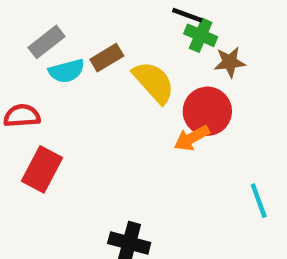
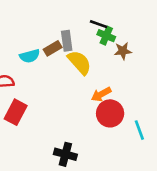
gray rectangle: (46, 42) -> (67, 41), moved, turned -60
red circle: (207, 111) -> (110, 113), moved

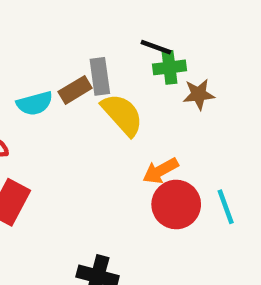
green cross: (106, 36) -> (169, 67), turned -30
cyan line: (139, 130) -> (226, 207), moved

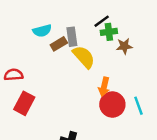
black line: (156, 47) -> (102, 21), turned -56
cyan semicircle: (35, 103) -> (42, 31), moved
orange arrow: (160, 171) -> (104, 87), turned -48

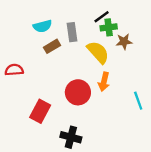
brown rectangle: (59, 44) -> (52, 46), moved
yellow semicircle: (84, 57) -> (98, 52), moved
red rectangle: (24, 103) -> (40, 111), moved
red circle: (112, 105) -> (78, 92), moved

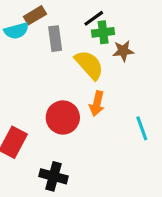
brown rectangle: (52, 46) -> (35, 15), moved

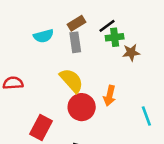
brown rectangle: (35, 15) -> (77, 23), moved
yellow semicircle: (89, 65) -> (71, 80), moved

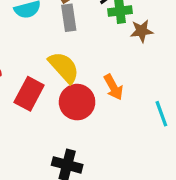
orange arrow: (110, 96) -> (113, 87), turned -42
red rectangle: (41, 127) -> (29, 94), moved

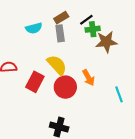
brown star: (142, 31) -> (106, 42), size x1.5

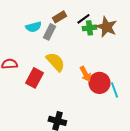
gray rectangle: (60, 33) -> (49, 32), moved, turned 35
brown star: (106, 42) -> (106, 27), moved, turned 30
red circle: (65, 87) -> (99, 83), moved

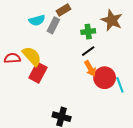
black line: (83, 19) -> (88, 51), moved
green cross: (89, 28) -> (88, 32), moved
yellow semicircle: (55, 62) -> (32, 56), moved

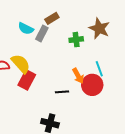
cyan semicircle: (37, 20) -> (26, 28), turned 42
black line: (88, 51) -> (62, 92), moved, turned 32
cyan line: (120, 85) -> (99, 69), moved

